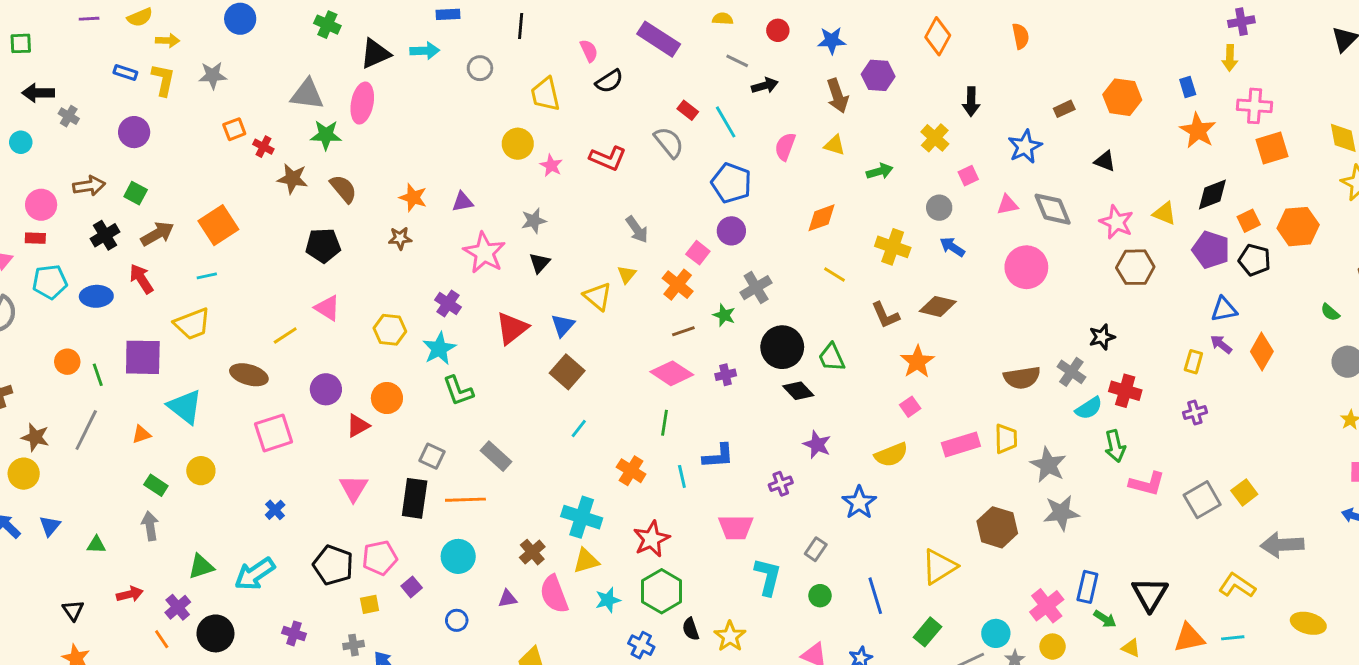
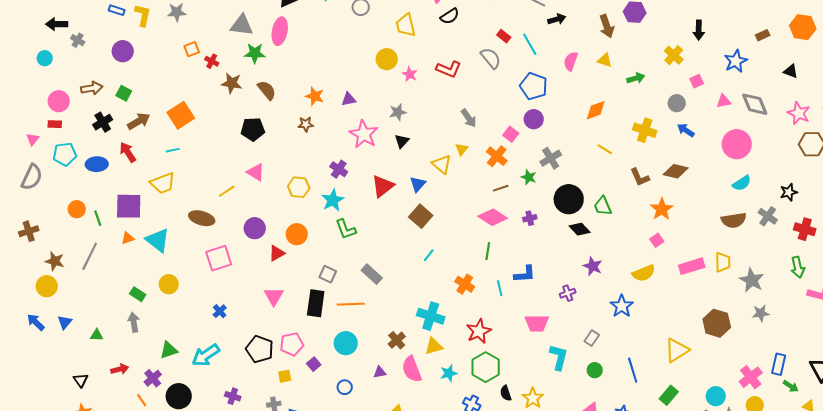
cyan semicircle: (1089, 408) -> (742, 183), moved
orange triangle: (141, 434) -> (128, 238), moved
gray star: (1061, 513) -> (761, 313), size x0.7

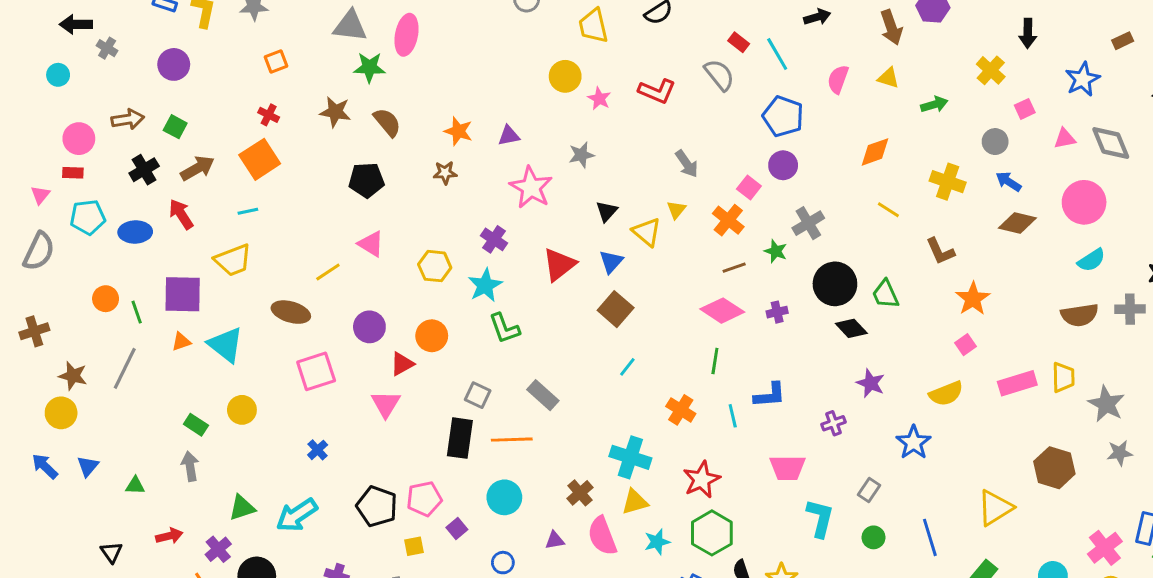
red cross: (212, 61) -> (269, 115), moved
black triangle: (402, 141) -> (607, 211), moved
brown diamond: (676, 171) -> (1017, 223), moved
gray cross: (768, 216) -> (1130, 309), turned -36
pink triangle: (274, 296) -> (386, 404), moved

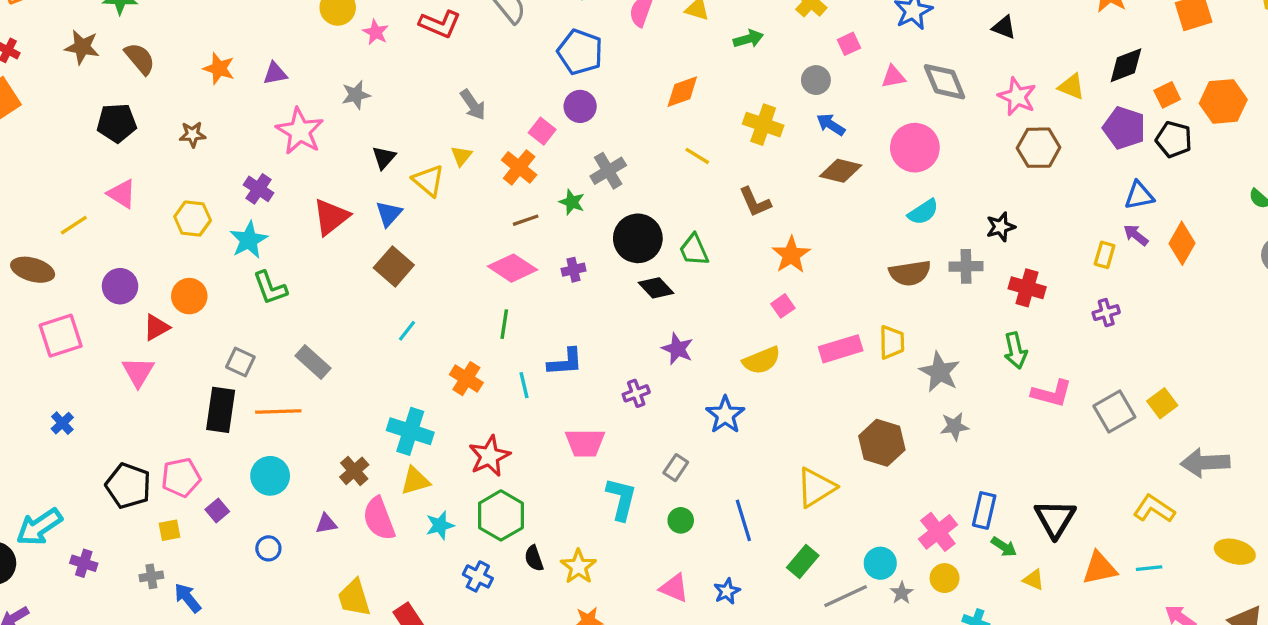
brown star: (445, 173) -> (193, 134), moved
cyan arrow: (297, 515) -> (39, 527), moved

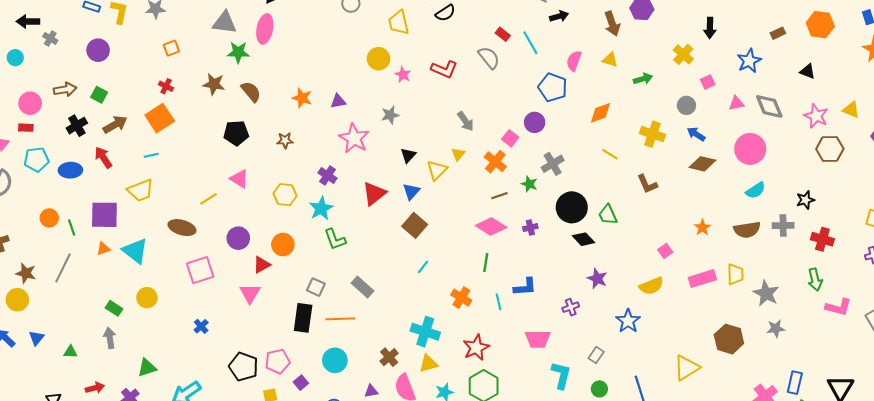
blue pentagon: (580, 52) -> (553, 87), moved
yellow triangle: (428, 181) -> (437, 170), turned 35
orange star: (791, 255) -> (702, 228), moved, size x0.7

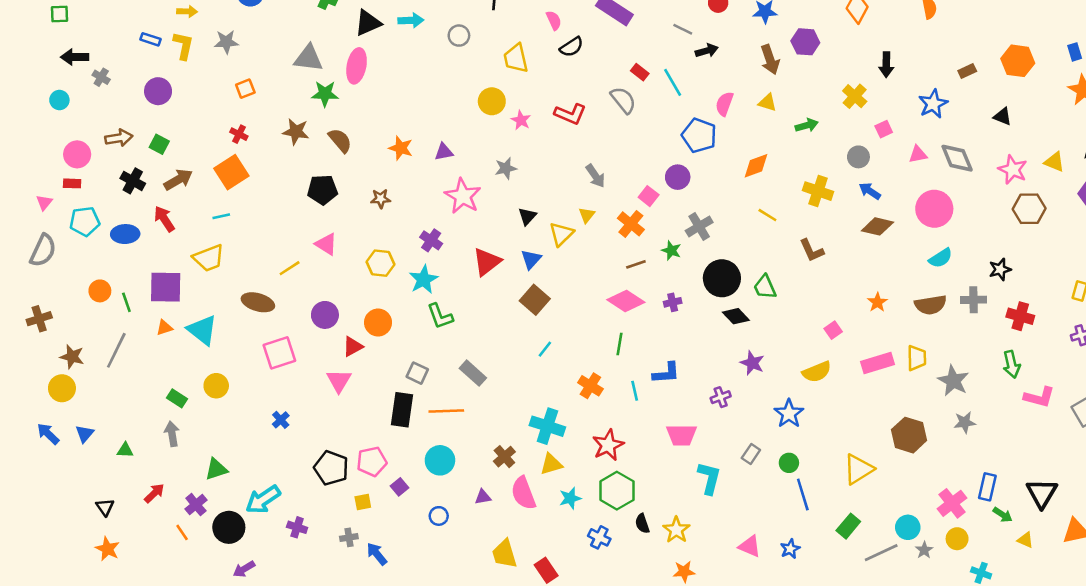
black cross: (77, 126) -> (133, 181), turned -30
red arrow: (95, 388) -> (154, 493), turned -30
green circle: (599, 389) -> (789, 463), moved

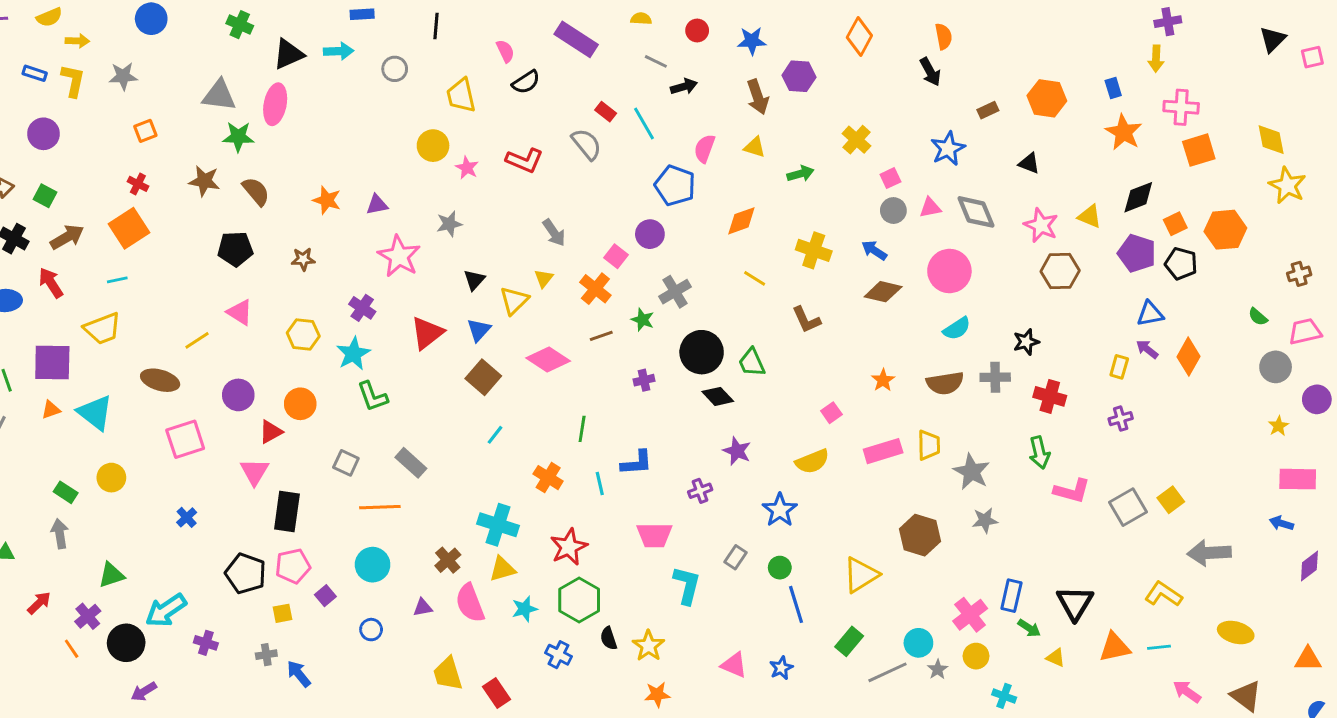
black arrow: (886, 65) -> (930, 72), moved, turned -30
gray circle: (858, 157) -> (893, 211), moved
pink diamond: (626, 301) -> (548, 360), moved
black rectangle: (402, 410) -> (287, 512), moved

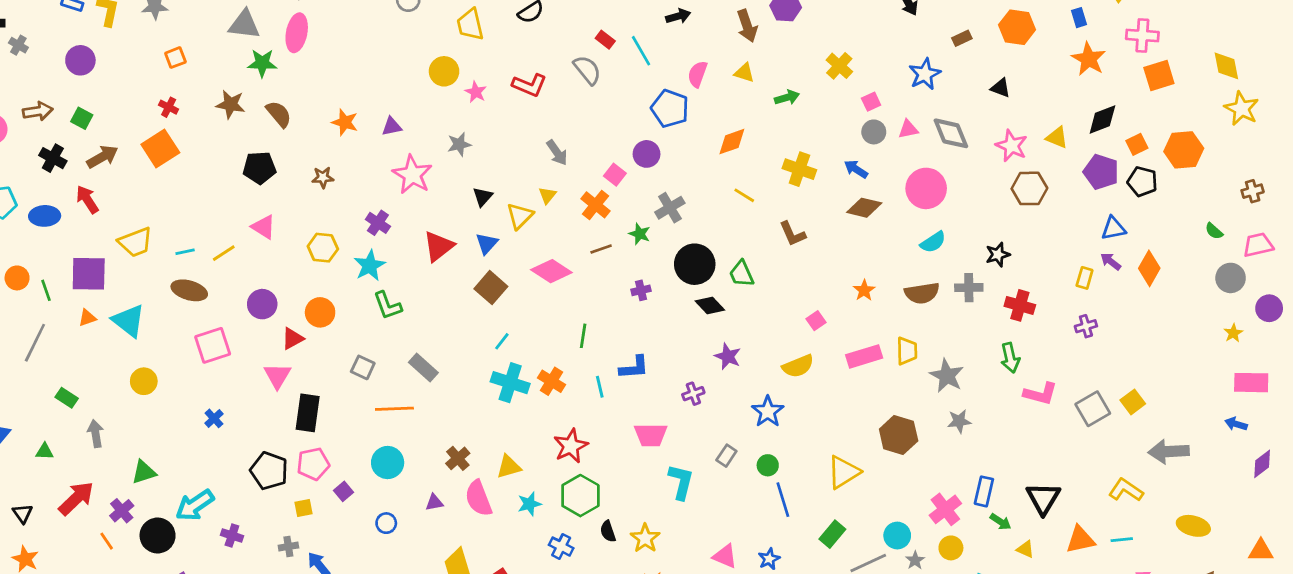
cyan line: (117, 280) -> (185, 252), moved
green rectangle: (66, 492) -> (67, 398), moved
cyan cross: (498, 525) -> (510, 383), moved
red arrow: (39, 603) -> (76, 498), size x1.6

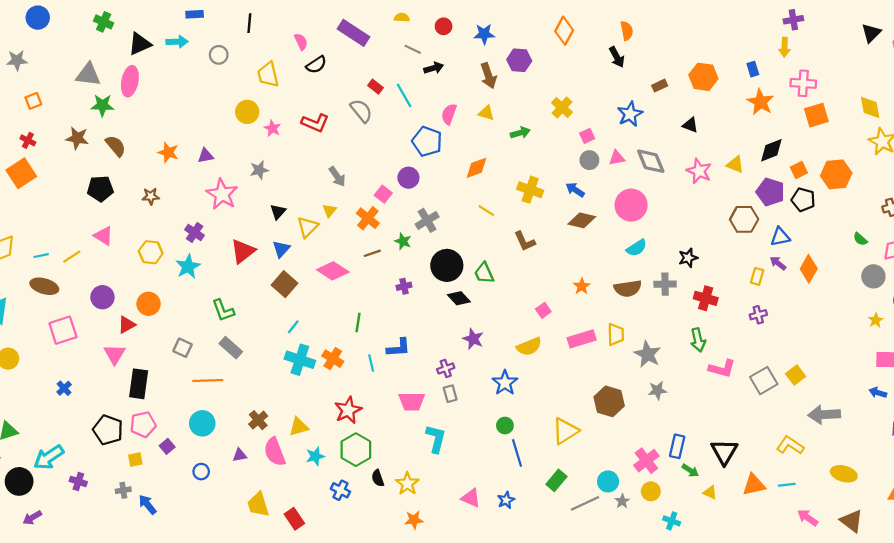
brown hexagon: (1029, 188) -> (744, 219), moved
green L-shape: (388, 305) -> (223, 310), moved
gray rectangle: (726, 456) -> (450, 394), moved, turned -49

